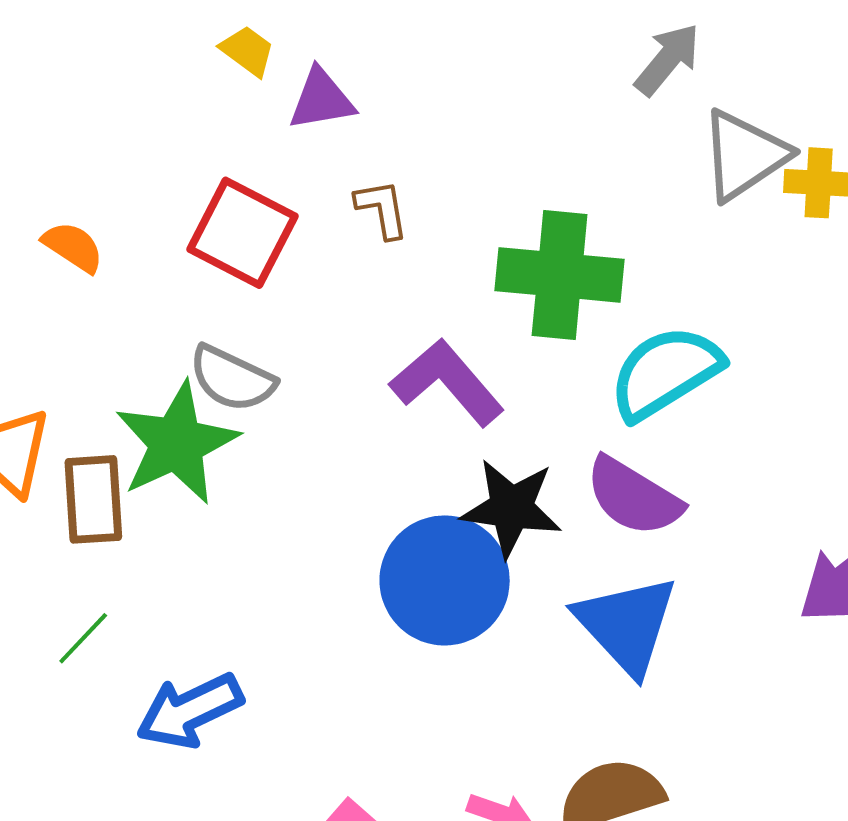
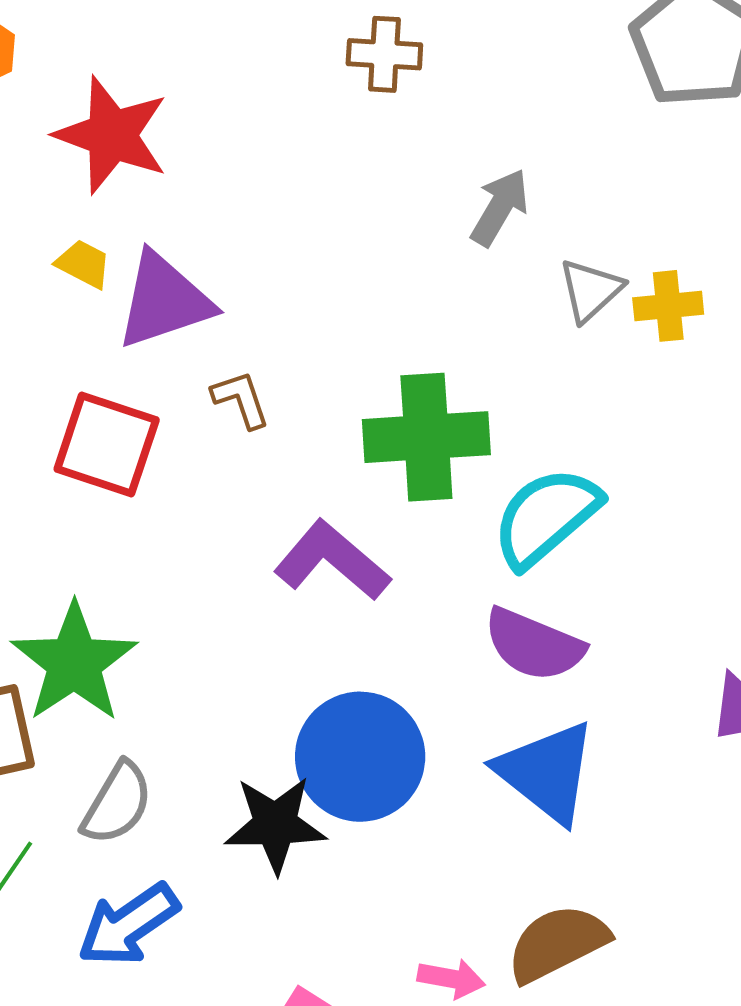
purple triangle: (321, 100) -> (164, 301), size x1.5
gray triangle: (744, 155) -> (590, 290), size x0.7
gray semicircle: (232, 379) -> (117, 803), moved, turned -76
black star: (511, 508) -> (275, 824), moved

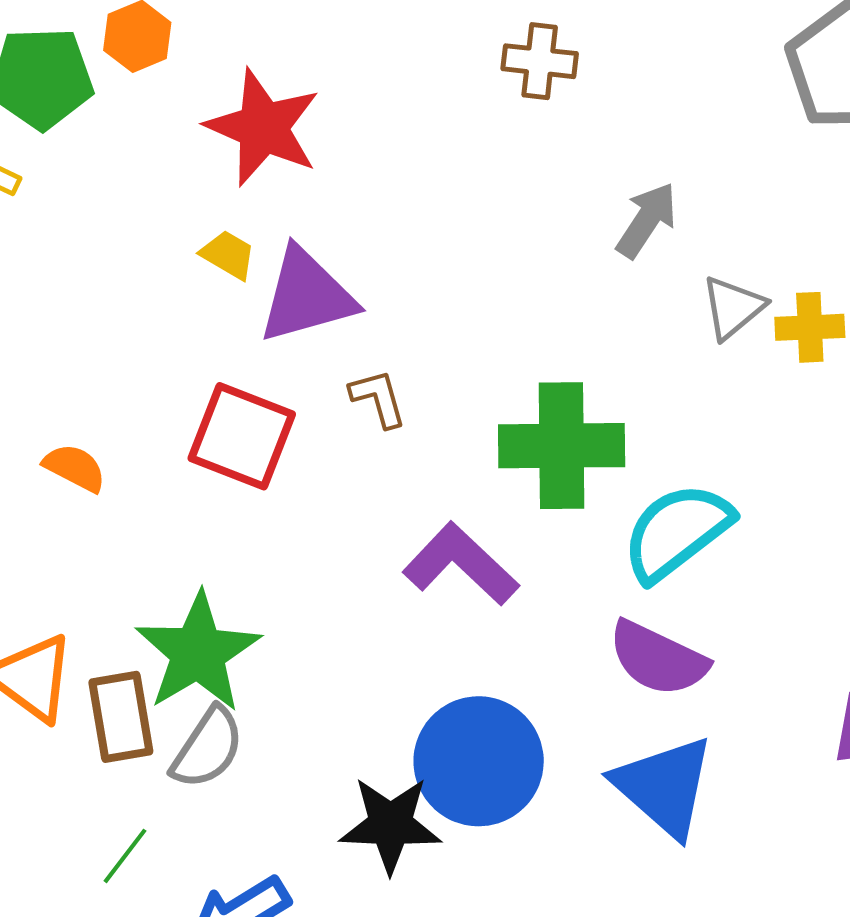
gray semicircle: (117, 803) -> (208, 748), moved

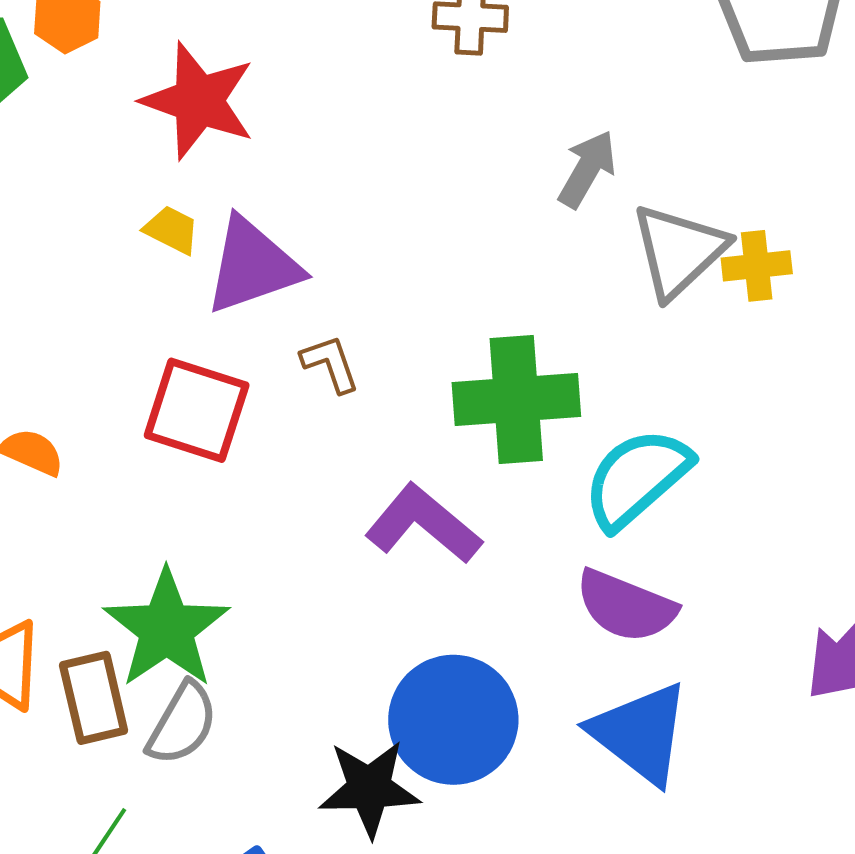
gray triangle: (733, 307) -> (679, 251), size x1.5

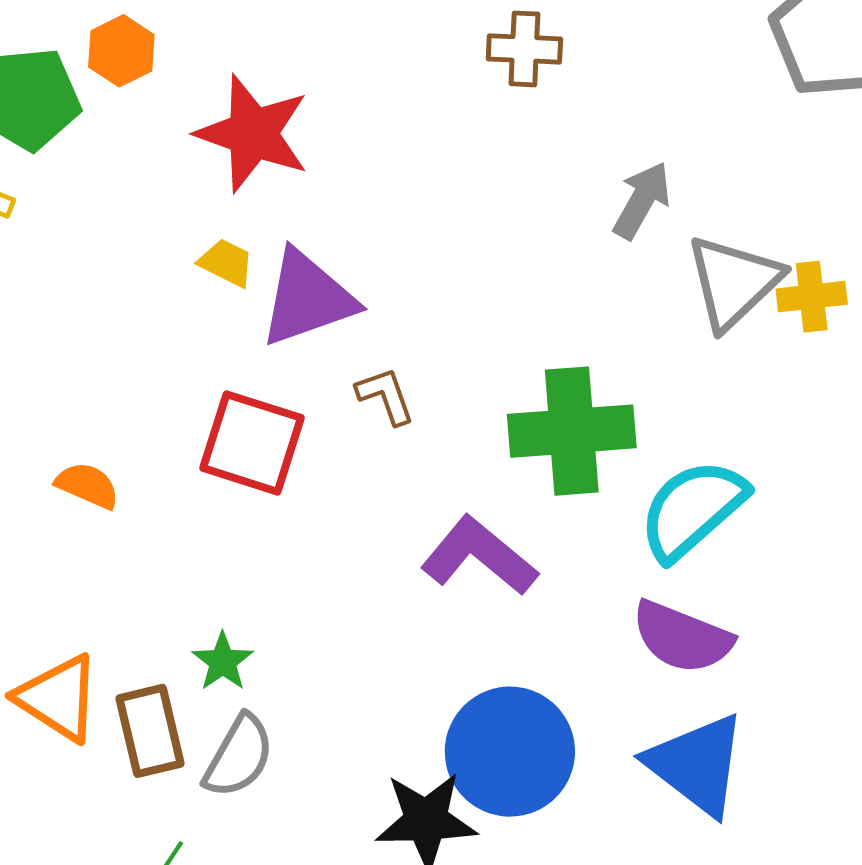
green star: (166, 629) -> (223, 662), size x0.5

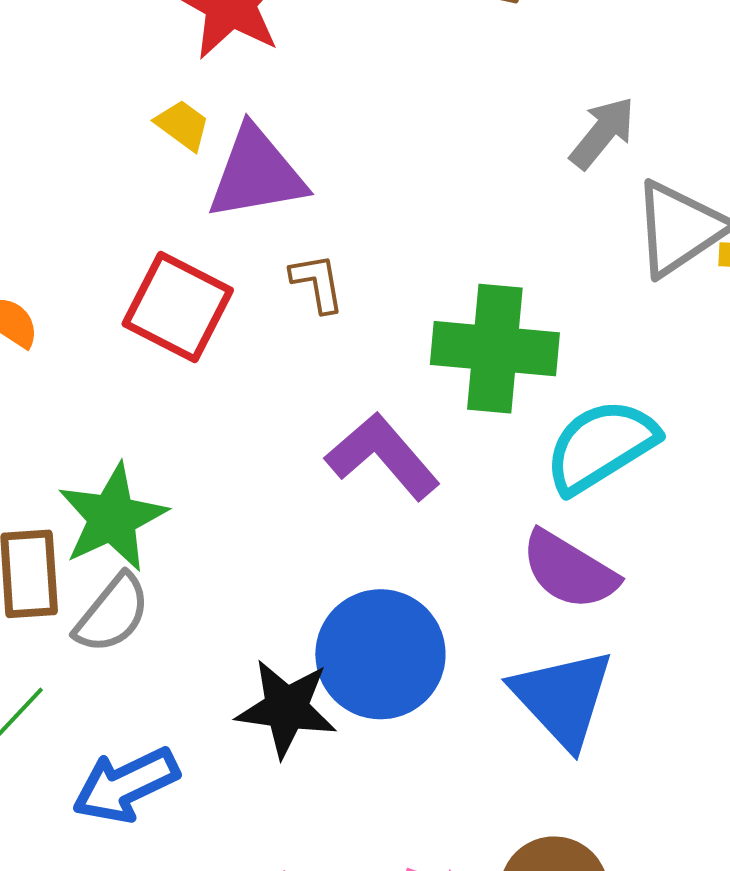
green star: (223, 662) -> (112, 518), size x1.8

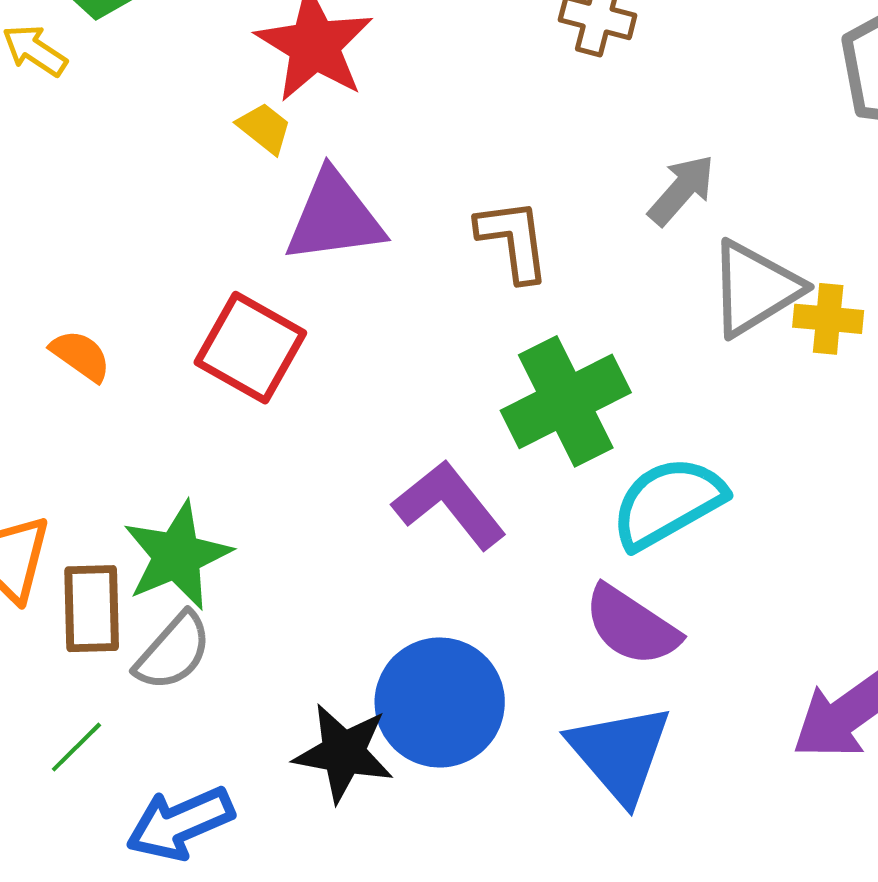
yellow trapezoid: (183, 125) -> (264, 128), moved
brown L-shape: (317, 283) -> (513, 240), moved, size x1.4
green cross: (495, 349) -> (566, 401), turned -34

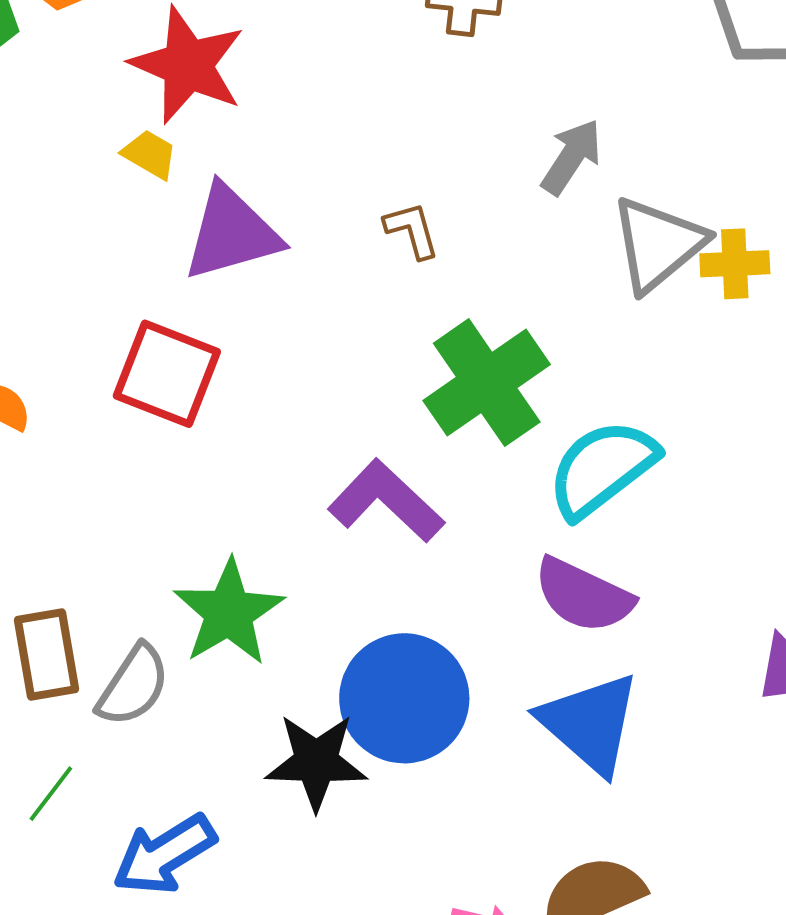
brown L-shape: (513, 240) -> (412, 230), size x0.7
green star: (177, 556) -> (229, 612), moved

